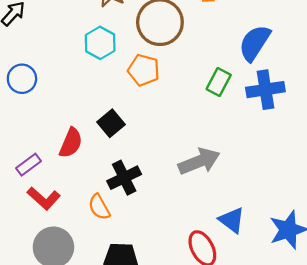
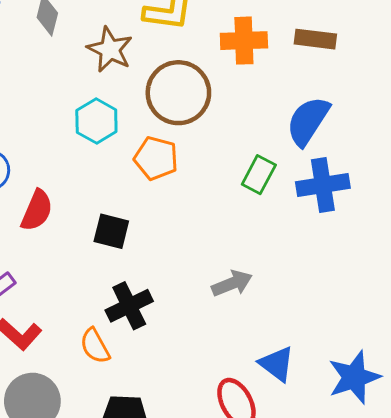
black square: (111, 123) -> (111, 231), turned -36
red semicircle: (71, 143) -> (37, 210), moved
gray arrow: (199, 161) -> (232, 283), size x0.7

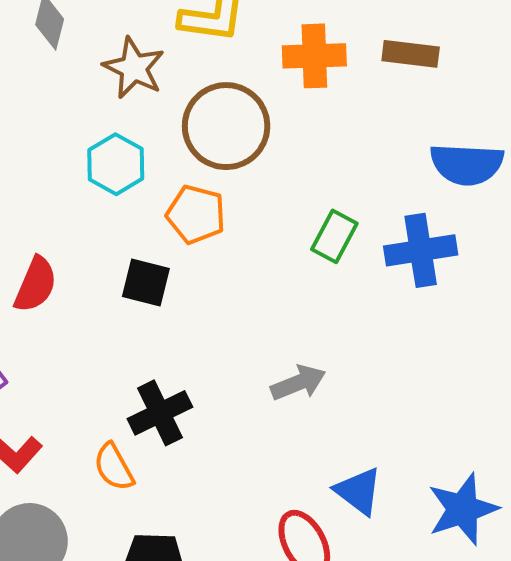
blue semicircle: (308, 121) -> (467, 164), moved, turned -120
black square: (111, 231) -> (146, 283), moved

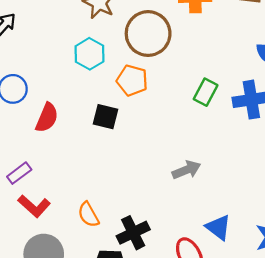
black cross: (160, 413) -> (133, 233), moved

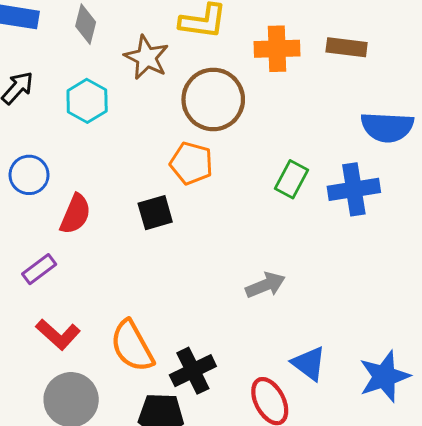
cyan hexagon: (90, 54) -> (87, 101), moved
black square: (105, 117) -> (155, 213), turned -30
purple rectangle: (19, 173) -> (39, 269), moved
orange semicircle: (88, 215) -> (132, 346), size x1.5

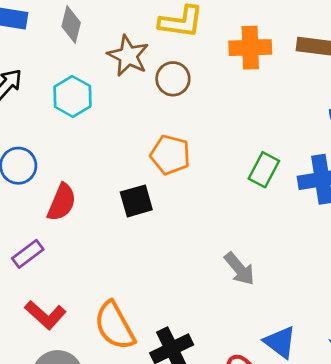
brown circle: (213, 99) -> (173, 79), moved, size x0.6
gray arrow: (265, 285) -> (239, 269), turned 72

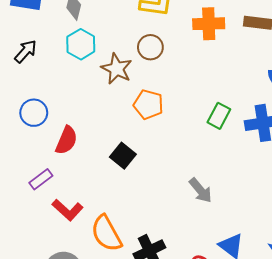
brown star: (128, 56) -> (117, 69), moved
cyan hexagon: (73, 96) -> (81, 44), moved
black square: (136, 201) -> (123, 156), moved, turned -35
red L-shape: (45, 315) -> (68, 210), moved

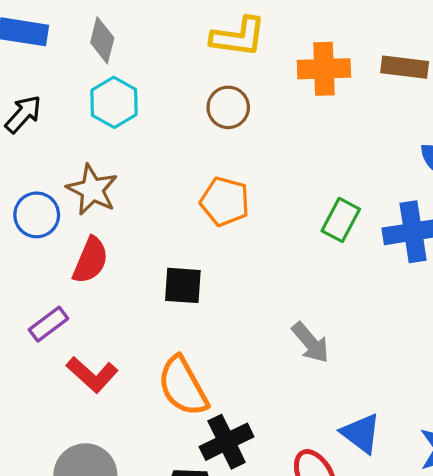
brown star: (117, 69) -> (92, 190), moved
black square: (123, 156) -> (183, 285), turned -35
orange semicircle: (106, 233) -> (183, 386), moved

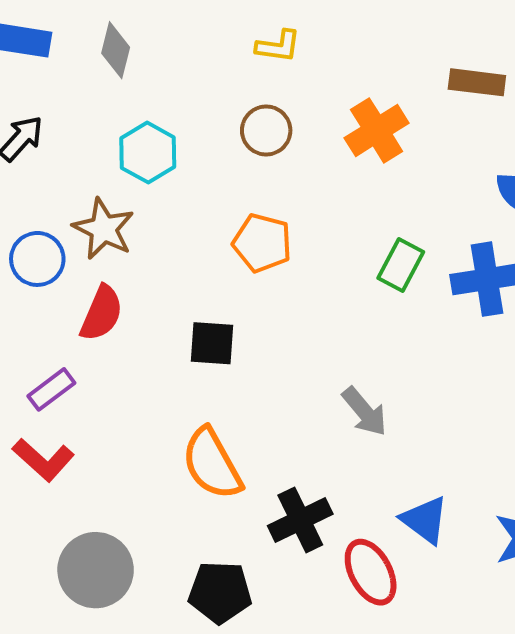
yellow L-shape: (238, 37) -> (278, 46), size x0.7
orange cross: (324, 69) -> (377, 130), moved, turned -30
cyan hexagon: (114, 102) -> (148, 153), moved
red L-shape: (92, 375) -> (43, 460), moved
black cross: (227, 442) -> (300, 520), moved

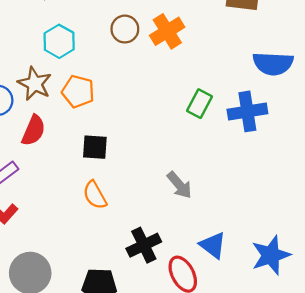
orange cross: (377, 130) -> (167, 31), moved
orange pentagon: (262, 243) -> (78, 91), moved
orange semicircle: (212, 464) -> (95, 195), moved, size x0.7

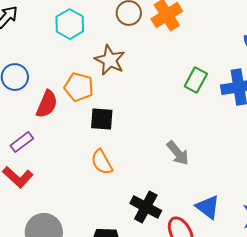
brown star: (35, 84) -> (110, 60), moved
orange pentagon: (78, 91) -> (79, 87), moved
black cross: (144, 245) -> (146, 207), turned -36

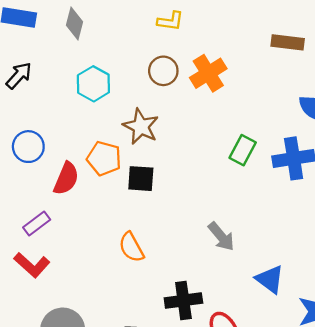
black square: (102, 119) -> (141, 179), moved
black cross: (146, 207) -> (183, 301), turned -36
blue triangle: (208, 207) -> (270, 279), moved

